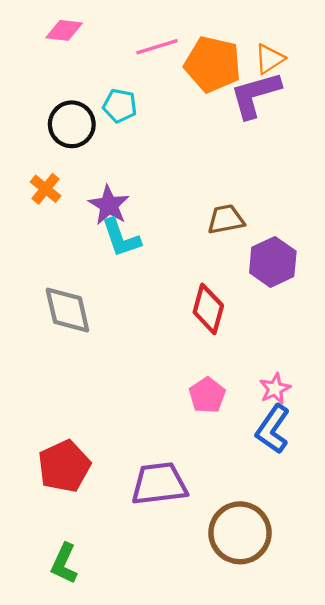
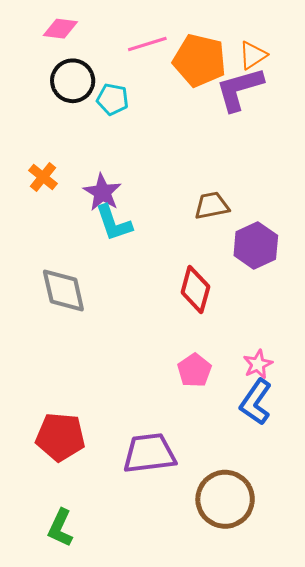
black circle: (72, 124) -> (73, 81), moved
red pentagon: (64, 466) -> (60, 437), turned 30

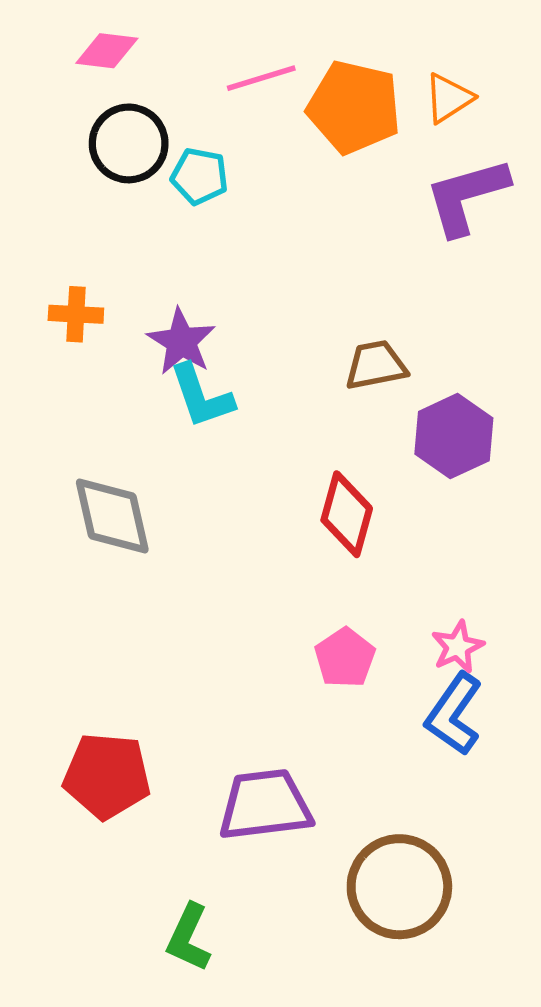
purple L-shape: (239, 89) -> (467, 196), moved
orange cross: (43, 177) -> (76, 314), turned -36
green L-shape: (60, 528) -> (189, 938), moved

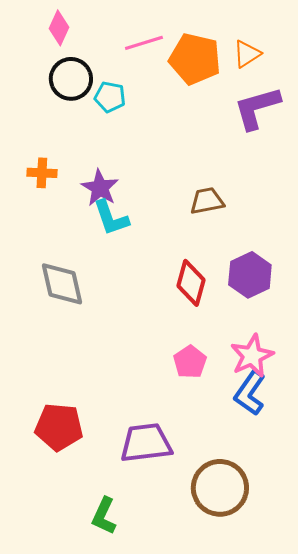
pink diamond: (107, 51) -> (59, 28), turned -72
purple hexagon: (454, 436) -> (250, 275), moved
pink star: (458, 647) -> (252, 356), size x1.5

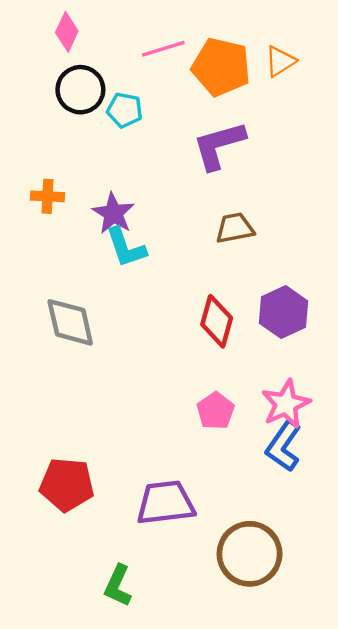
purple L-shape: (257, 108) -> (219, 145), moved

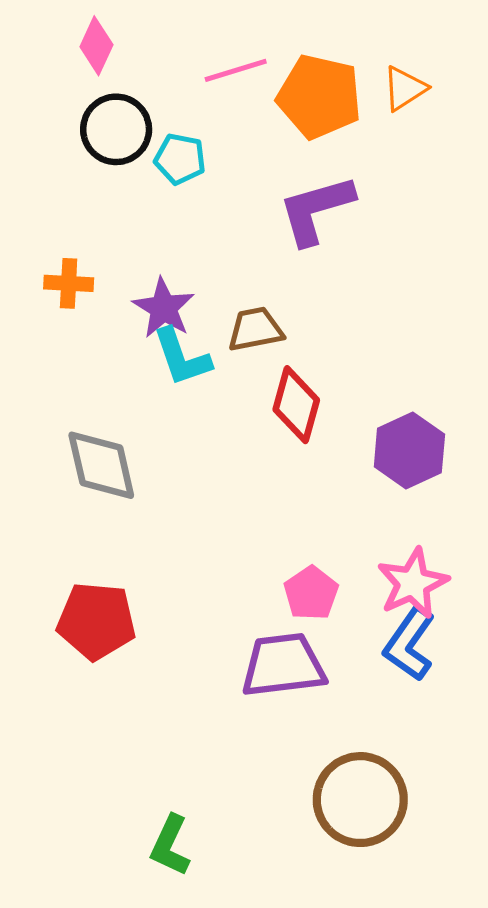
brown trapezoid: (235, 228) -> (255, 329), moved
red diamond: (217, 321) -> (296, 405), moved
red pentagon: (67, 485) -> (96, 621), moved
purple trapezoid: (166, 503) -> (283, 665), moved

